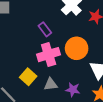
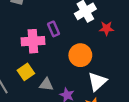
pink cross: (49, 55) -> (33, 41), moved

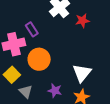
orange circle: (80, 55) -> (39, 59), moved
gray triangle: (46, 84) -> (26, 92), moved, turned 48

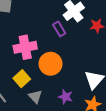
purple rectangle: (32, 29) -> (59, 29), moved

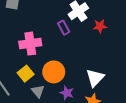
orange circle: (50, 64) -> (54, 72), moved

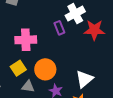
red star: (100, 26) -> (94, 30), size x1.5
gray triangle: (38, 91) -> (28, 86), turned -48

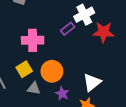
purple rectangle: (59, 28) -> (68, 29), turned 72

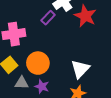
red star: (103, 32) -> (85, 16), turned 30
purple star: (62, 94) -> (42, 86), moved

